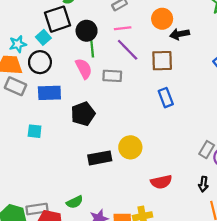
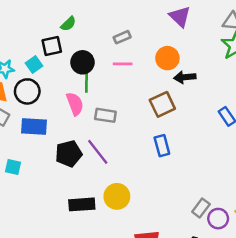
black square: (57, 19) -> (52, 46), size x0.7
purple line: (128, 50) -> (98, 152), moved
brown square: (162, 61) -> (162, 104), turned -30

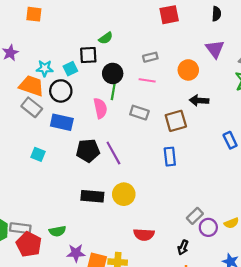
purple triangle: (180, 17) -> (215, 49), moved
orange circle: (167, 58) -> (188, 70), moved
gray rectangle: (105, 115) -> (139, 113), moved

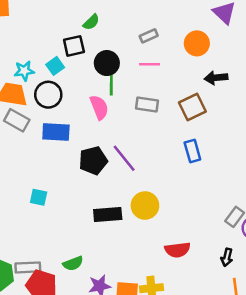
cyan square: (38, 154) -> (39, 197), moved

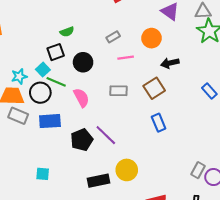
green semicircle: (91, 22) -> (67, 32), turned 32
pink line: (150, 64) -> (126, 58), moved
green line: (111, 82) -> (56, 82), moved, turned -60

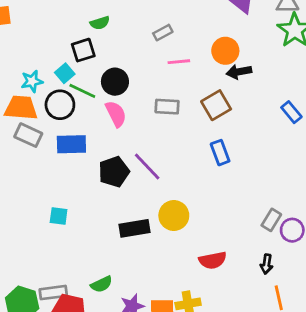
orange circle: (151, 38) -> (225, 51), moved
black circle: (83, 62) -> (115, 82), moved

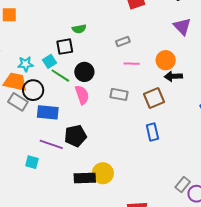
black circle: (60, 105) -> (33, 90), moved
purple line: (147, 167) -> (51, 144), moved, turned -35
yellow circle: (174, 216) -> (103, 173), moved

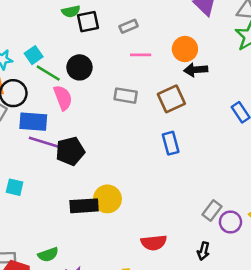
black square: (65, 47) -> (88, 22), moved
pink semicircle: (82, 95) -> (63, 98), moved
purple line: (51, 144) -> (44, 142), moved

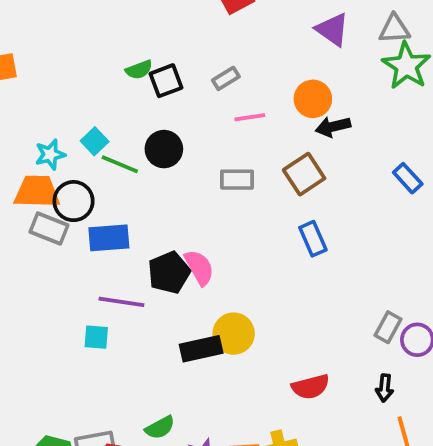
pink semicircle: (63, 98) -> (199, 267), moved
purple line: (44, 142) -> (121, 302), moved

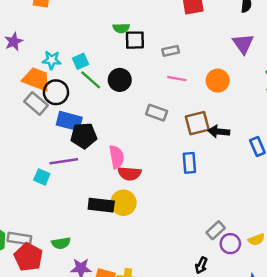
black arrow: (333, 127) -> (219, 132), moved
black pentagon: (169, 273) -> (84, 136), moved
purple line: (121, 302) -> (64, 161), turned -36
red semicircle: (311, 387) -> (129, 174), moved

